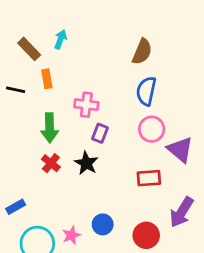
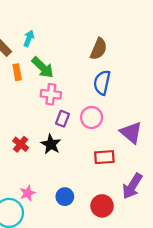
green arrow: (50, 128) -> (43, 67), moved, turned -45
pink circle: (152, 129) -> (92, 118), moved
pink star: (71, 235) -> (28, 193), moved

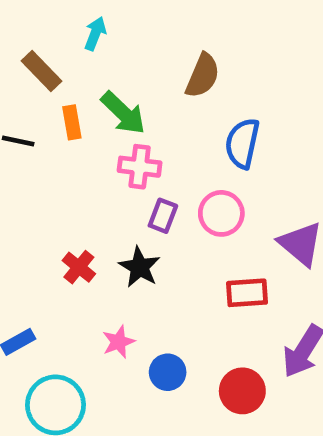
cyan arrow: (29, 38) -> (95, 34), moved
brown semicircle: (99, 49) -> (203, 76), moved
pink star: (28, 193) -> (119, 342), moved

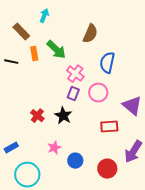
pink cross: (140, 167) -> (75, 74), moved, turned 30

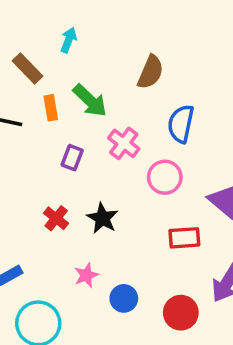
purple rectangle: (73, 94) -> (72, 158), moved

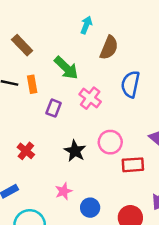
cyan arrow: (69, 40) -> (86, 25), moved
orange rectangle: (51, 108) -> (32, 84), moved
pink circle: (165, 177) -> (110, 142), moved
red cross: (56, 218) -> (26, 151), moved

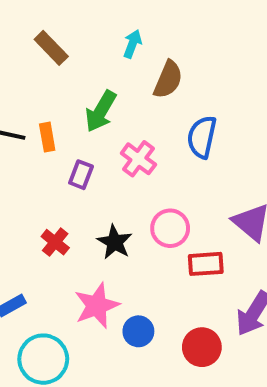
brown rectangle: (22, 45) -> (51, 48), moved
green arrow: (66, 68) -> (101, 111), turned 76
red cross: (26, 151) -> (55, 242), moved
pink star: (64, 191) -> (97, 306), size x1.6

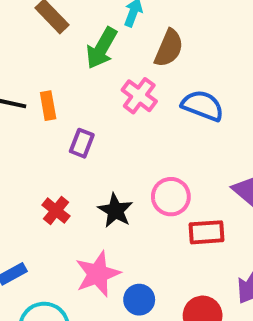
green arrow: (101, 111) -> (102, 48), moved
blue semicircle: (202, 137) -> (203, 106), turned 99
pink cross: (138, 159) -> (139, 96), moved

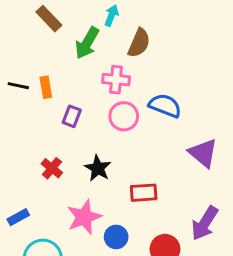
pink cross: (139, 96) -> (116, 80), turned -32
blue semicircle: (203, 106) -> (165, 106), moved
pink circle: (171, 197) -> (124, 116), moved
red rectangle: (207, 232) -> (144, 193), moved

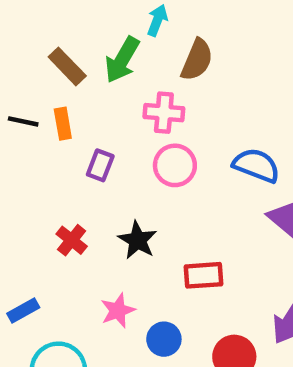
brown rectangle: (49, 19) -> (67, 66), moved
blue semicircle: (165, 106) -> (256, 165), moved
pink star: (84, 217) -> (118, 311), size x0.7

